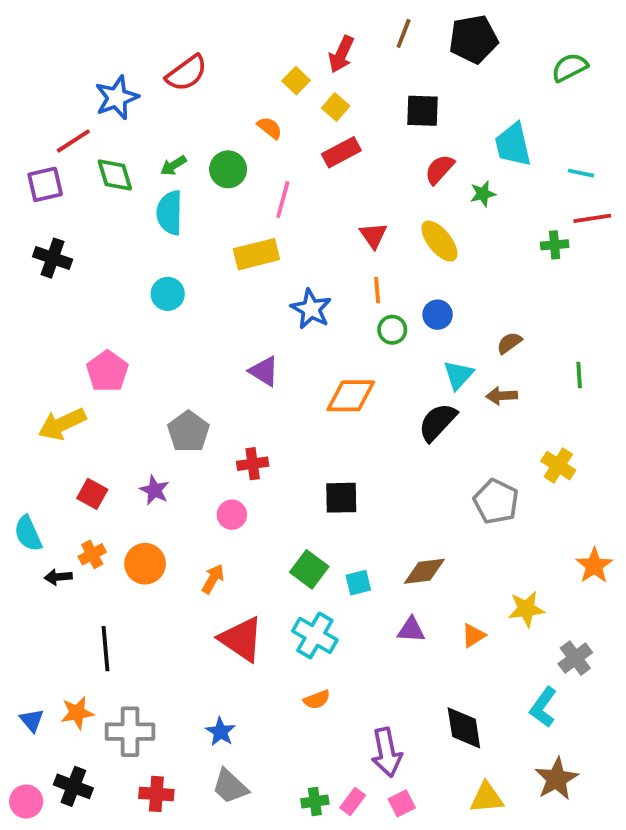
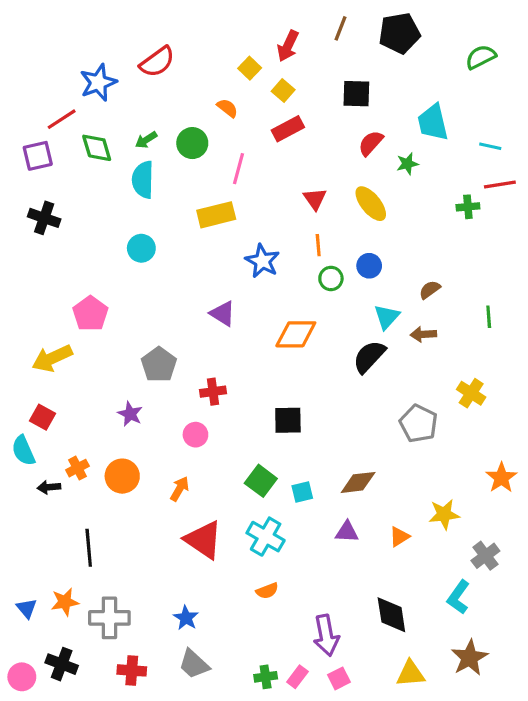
red square: (92, 494) -> (43, 417), moved

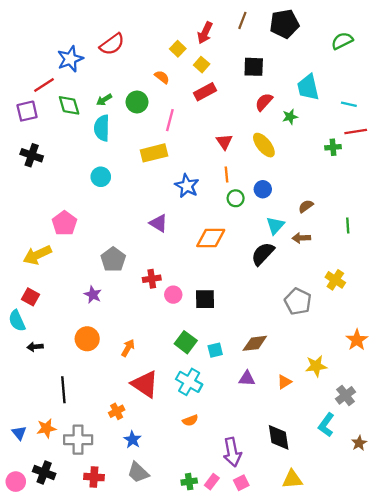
pink circle: (195, 435) -> (173, 295), moved
orange cross: (78, 468) -> (117, 411), moved
brown star: (470, 658) -> (359, 443), moved, size x0.6

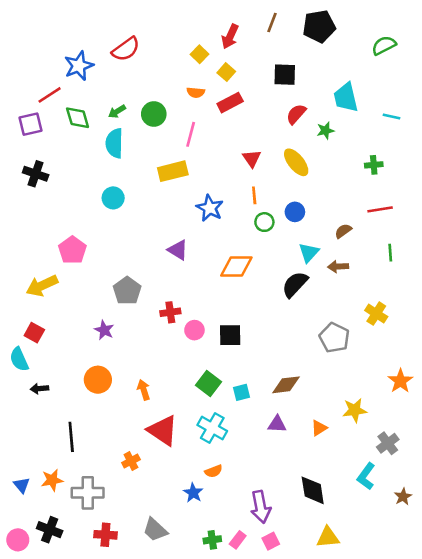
orange semicircle: (162, 77) -> (196, 92), moved, turned 147
red line: (356, 131) -> (380, 209), moved
orange arrow: (128, 348) -> (144, 390), turned -48
blue star: (132, 440) -> (193, 493), moved

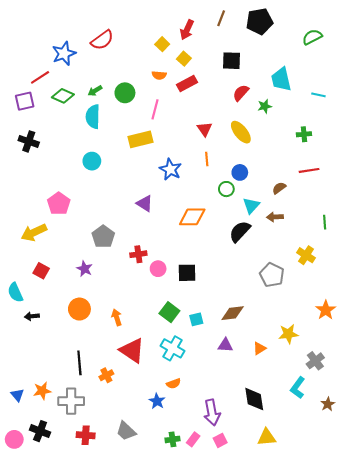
green diamond: (78, 118) -> (63, 96), turned -50
green circle: (264, 222) -> (226, 189), moved
green line: (390, 253) -> (325, 222), moved
red square: (34, 333) -> (41, 271), moved
black line: (71, 437) -> (79, 363), moved

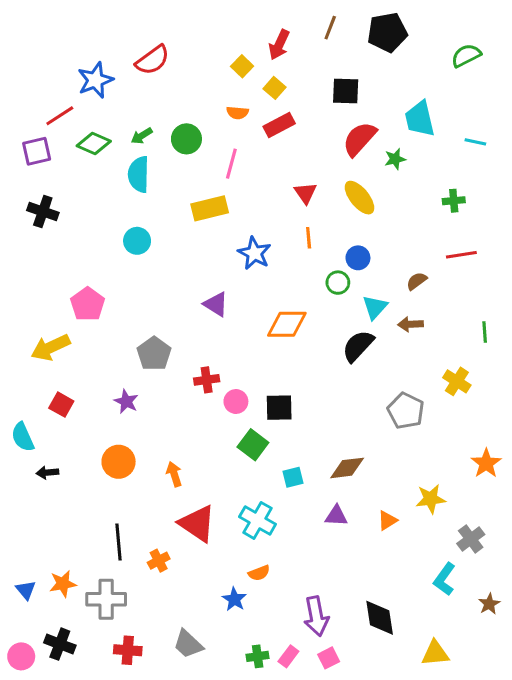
red semicircle: (241, 93) -> (360, 139), size x1.4
green square: (169, 312) -> (253, 445), moved
black diamond: (254, 399) -> (380, 618), moved
yellow triangle: (267, 437) -> (435, 653), moved

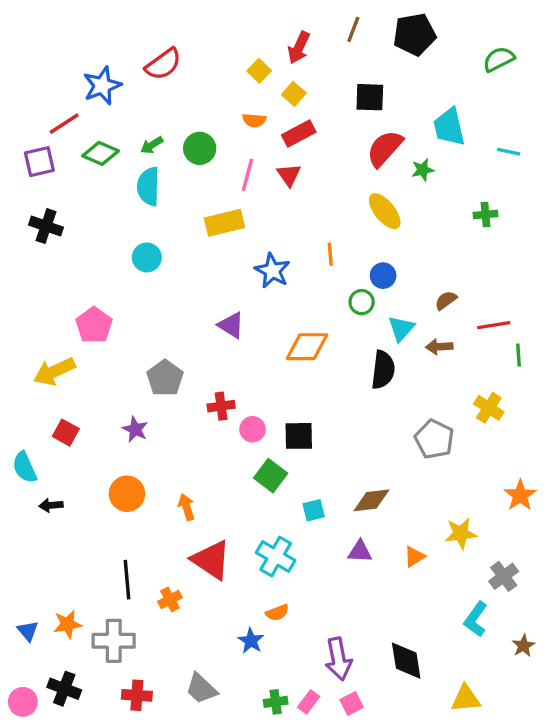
red triangle: (305, 193) -> (289, 175), moved
red line: (461, 255) -> (494, 325), moved
black semicircle: (358, 346) -> (383, 370), turned 144

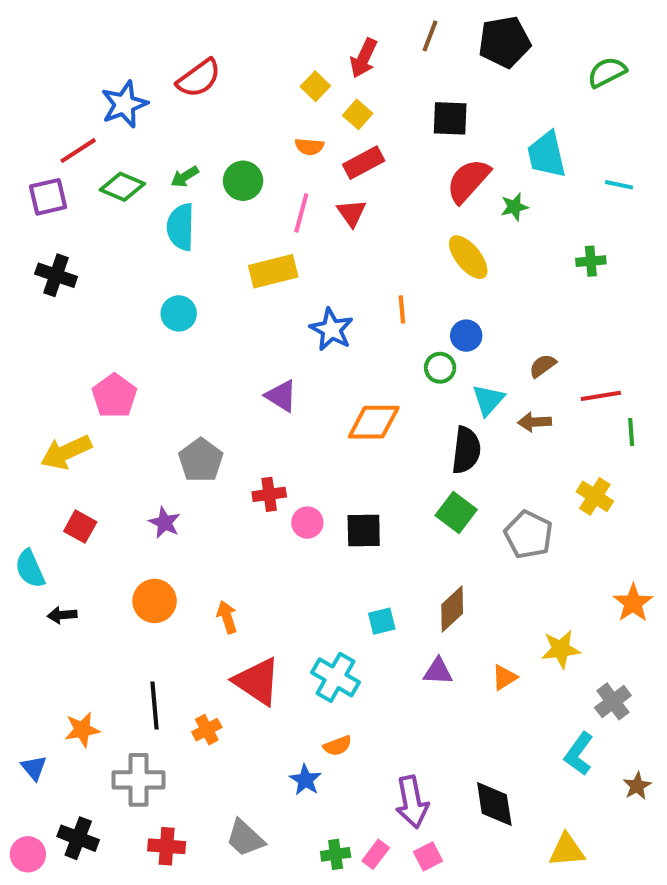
green square: (271, 476) -> (456, 512), moved
brown diamond: (371, 500) -> (452, 609), turned -36
orange star: (67, 624) -> (82, 730), moved

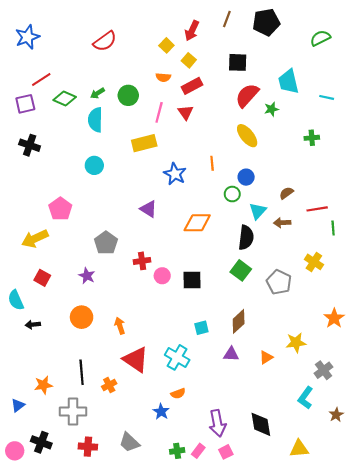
blue star: (124, 104) -> (27, 37), moved
blue triangle: (34, 768) -> (18, 405), turned 32

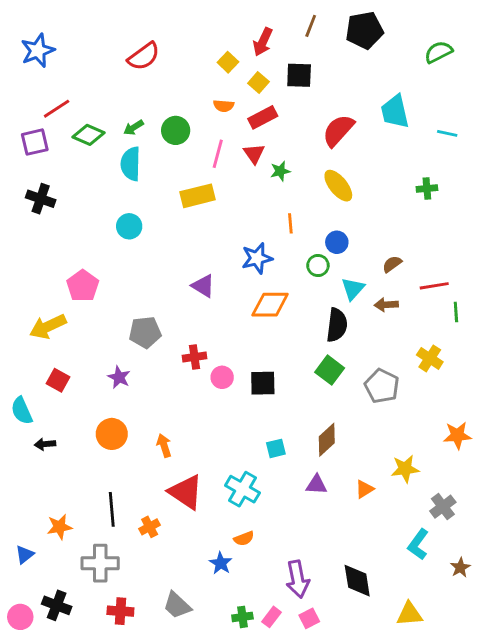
black square: (238, 62) -> (299, 75), moved
green star: (271, 109) -> (280, 171), moved
blue star: (175, 174) -> (257, 258), moved, turned 30
gray pentagon: (106, 243) -> (145, 332), turned 30
orange star: (334, 318) -> (457, 435), turned 30

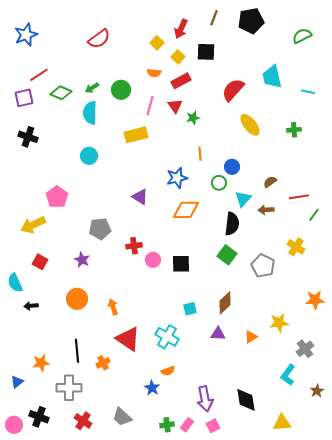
yellow ellipse: (338, 186) -> (250, 125), moved
green line: (456, 312) -> (314, 215), turned 40
red cross: (120, 611) -> (83, 421), turned 30

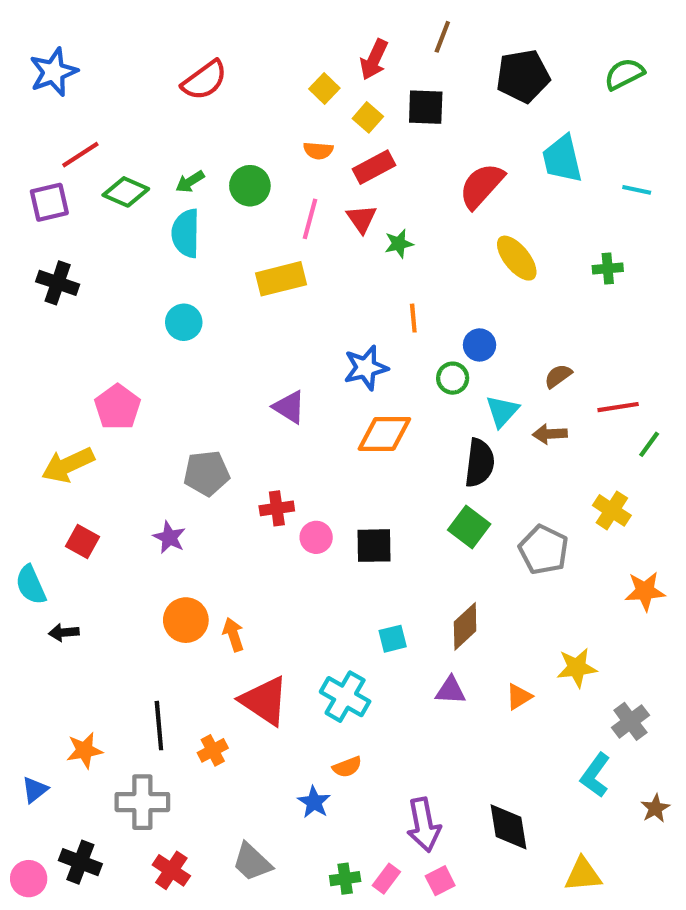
black pentagon: (251, 21) -> (523, 76), moved
orange circle: (77, 299) -> (186, 620), moved
orange star: (315, 300) -> (645, 591), moved

